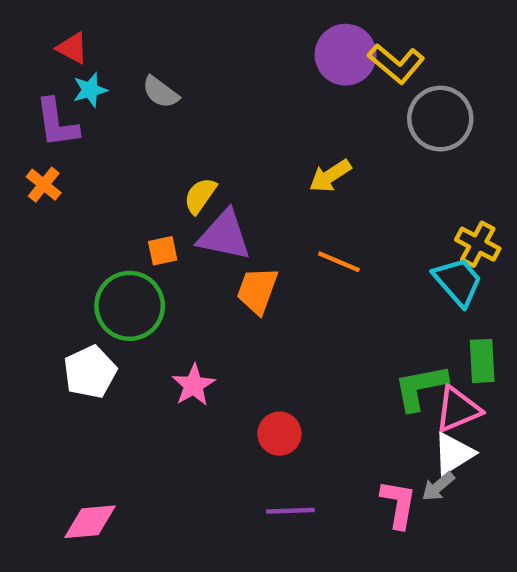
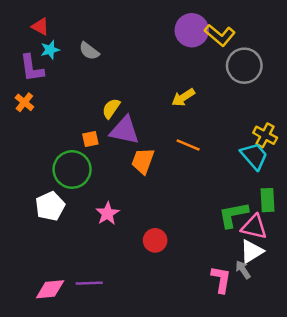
pink triangle: (458, 409) -> (254, 227), turned 36
gray arrow: (438, 486) -> (243, 270), turned 96
purple line: (290, 511) -> (89, 283), moved

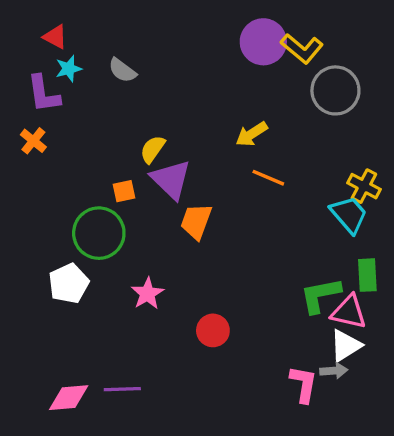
purple triangle: (125, 130) -> (171, 179), turned 32
orange line: (188, 145) -> (268, 178), moved
gray arrow: (243, 270) -> (334, 371), turned 120

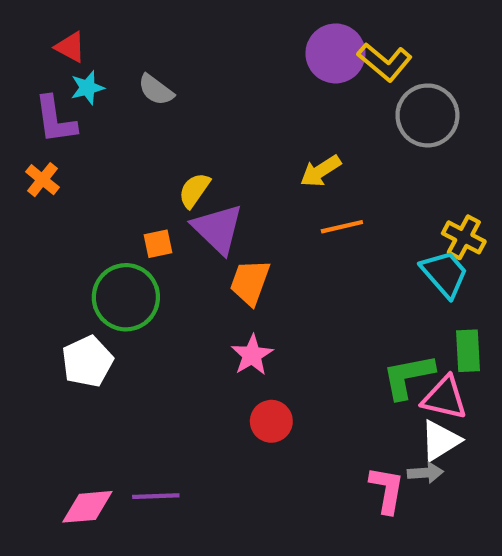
orange line: (268, 178) -> (342, 227), turned -36
pink star: (147, 294) -> (252, 355), moved

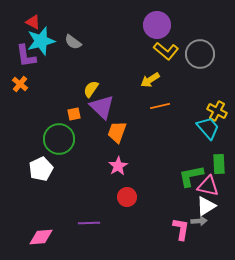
yellow L-shape: (385, 62) -> (166, 51), moved
cyan star: (87, 88) -> (41, 41), size x1.8
purple line: (156, 496) -> (89, 223), moved

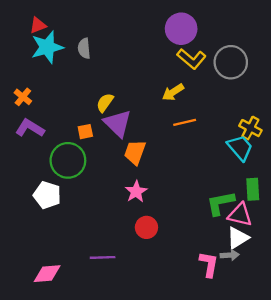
red triangle: (33, 22) -> (38, 25), turned -49
gray semicircle: (73, 42) -> (84, 48), turned 48
purple L-shape: (26, 56) -> (30, 128), moved, turned 130
white pentagon: (41, 169) -> (47, 195), turned -30

